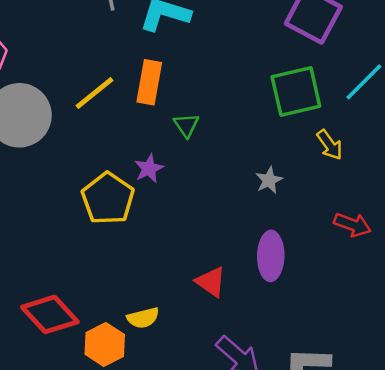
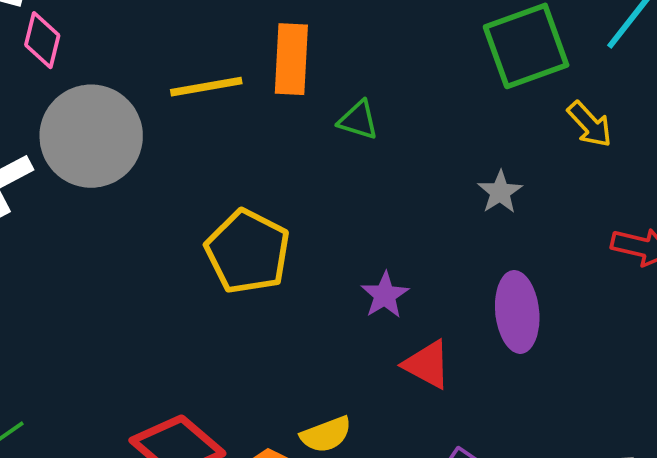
yellow line: (94, 93) -> (206, 87), turned 36
green triangle: (186, 125) -> (358, 120), turned -32
purple star: (149, 169) -> (385, 295), moved

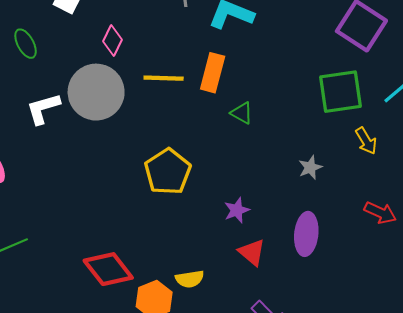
pink diamond: (42, 40) -> (112, 40), moved

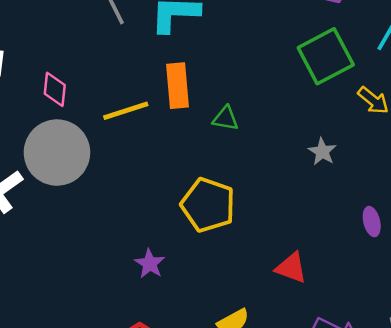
yellow pentagon: (168, 172) -> (208, 205), moved
purple star: (237, 210) -> (150, 264), moved
purple ellipse: (306, 234) -> (372, 222), moved, size x0.6

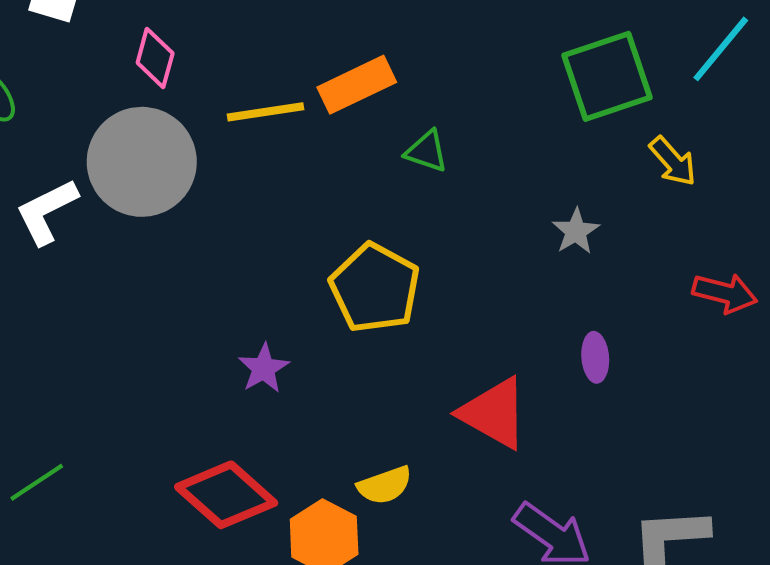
orange rectangle: (177, 86) -> (357, 85), turned 60
purple ellipse: (372, 222) -> (595, 357), moved
red triangle: (291, 268) -> (494, 413), size x1.4

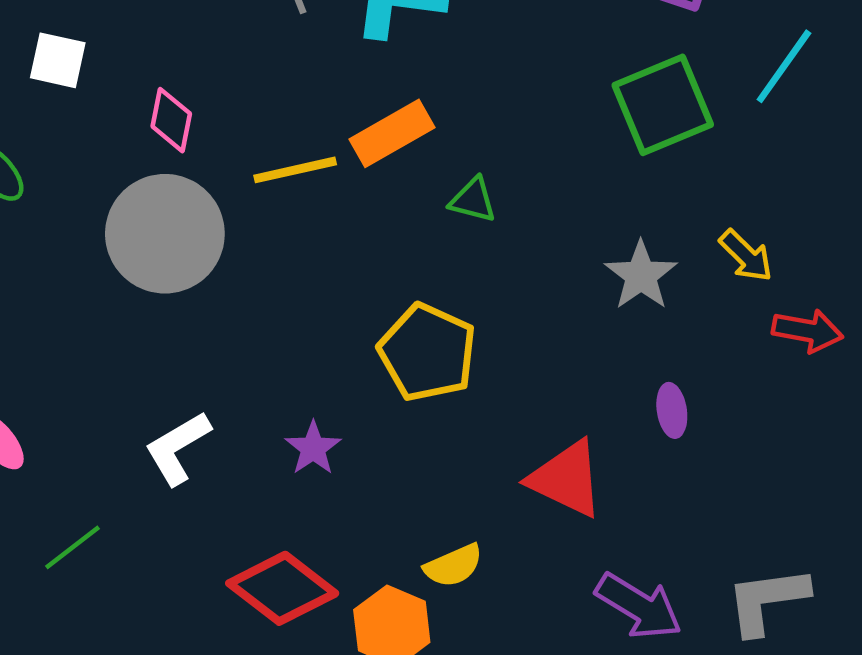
yellow arrow: (673, 161) -> (746, 256), moved
white L-shape: (47, 212) -> (178, 448), moved
gray star: (576, 231) -> (641, 275), size x1.4
green line: (37, 482) -> (73, 547), moved

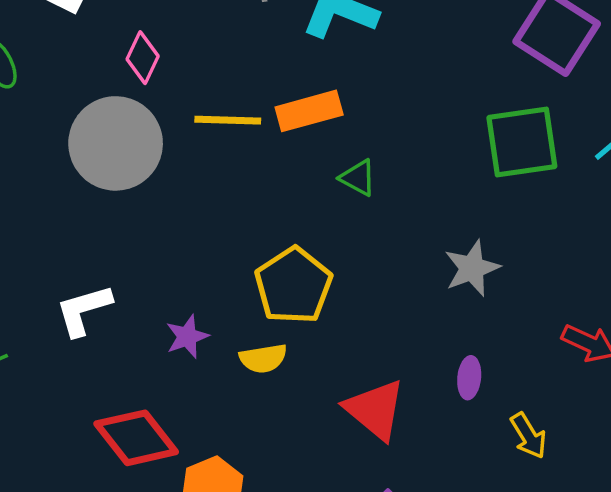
yellow arrow: (746, 256) -> (528, 436), moved
yellow semicircle: (453, 566) -> (263, 358), moved

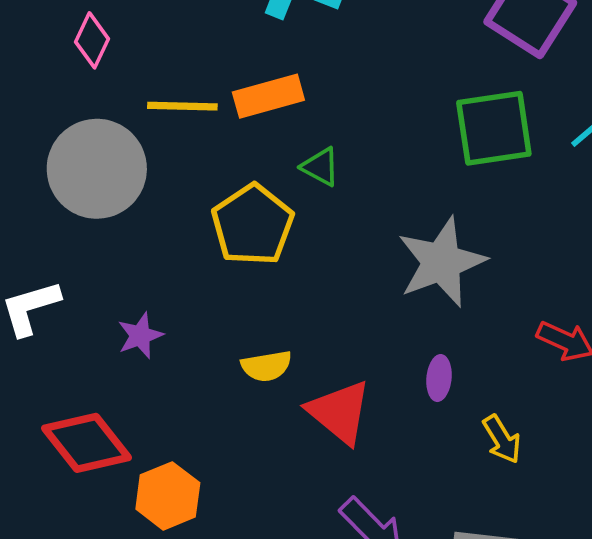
gray circle: (116, 143) -> (97, 169), moved
gray star: (472, 268) -> (441, 262), size x1.5
yellow pentagon: (293, 286) -> (253, 225), moved
yellow semicircle: (263, 358) -> (266, 366), moved

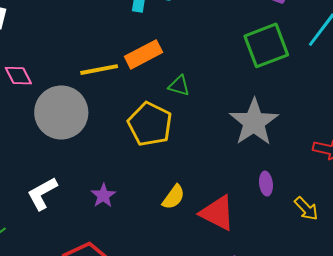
pink diamond: (92, 40) -> (18, 76), moved, turned -40
yellow semicircle: (266, 366) -> (174, 197), turned -32

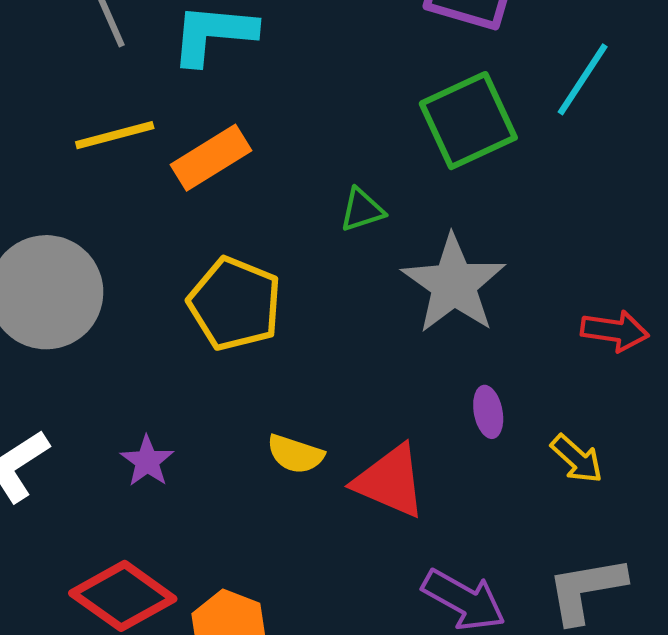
yellow line: (99, 70) -> (115, 135), moved
green triangle: (179, 86) -> (362, 210), moved, turned -30
yellow semicircle: (174, 197) -> (295, 454), turned 76

